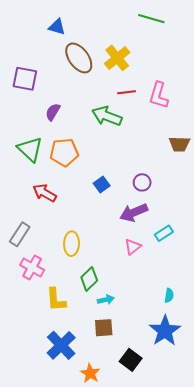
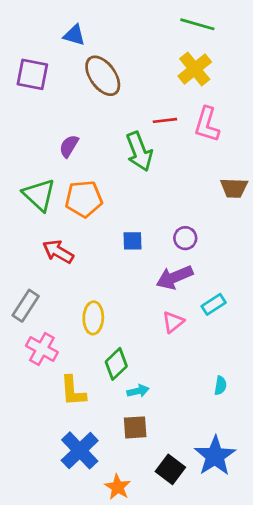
yellow cross: (117, 58) -> (195, 69), moved
purple square: (25, 79) -> (32, 74), moved
green arrow: (107, 116) -> (139, 152), turned -132
blue square: (102, 185) -> (132, 241), turned 35
blue star: (165, 331) -> (215, 456), moved

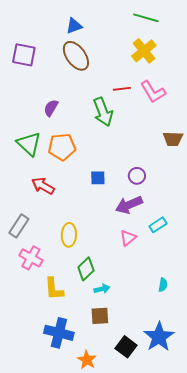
blue triangle: (74, 35) -> (74, 26), moved, turned -36
pink L-shape: (207, 124) -> (153, 92), turned -48
blue cross: (80, 450) -> (59, 333), turned -32

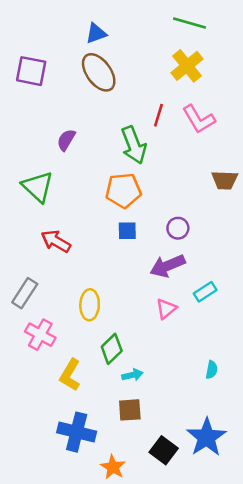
red line: (122, 89) -> (158, 115), turned -66
orange pentagon: (62, 147) -> (123, 191), moved
yellow L-shape: (54, 289) -> (70, 375), turned 35

